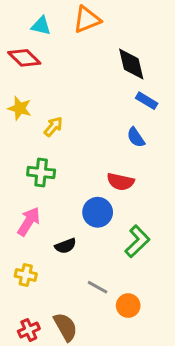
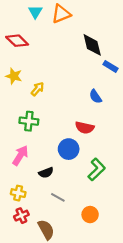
cyan triangle: (41, 26) -> (35, 12), moved, turned 48
blue rectangle: (147, 101) -> (110, 66), moved
gray line: (98, 287) -> (58, 197), moved
red cross: (29, 330) -> (21, 216), moved

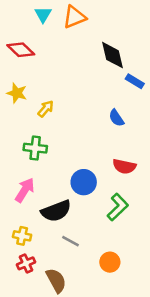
red semicircle: (85, 128) -> (124, 166), moved
black semicircle: (46, 173) -> (56, 211), size x1.6

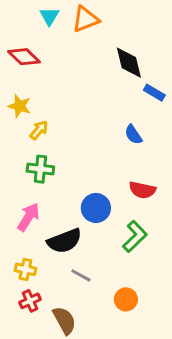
yellow arrow: (46, 109) -> (39, 130), moved

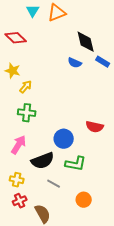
blue semicircle: (133, 135) -> (75, 63), moved, turned -32
green L-shape: (135, 236) -> (76, 164), moved, turned 55

